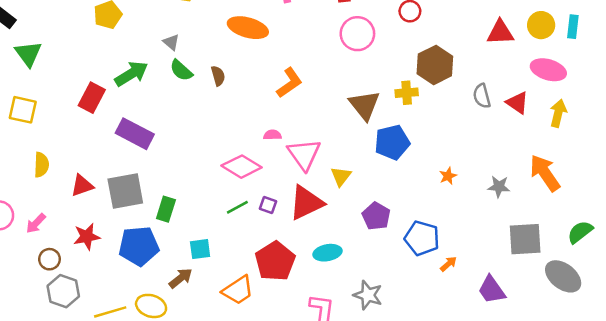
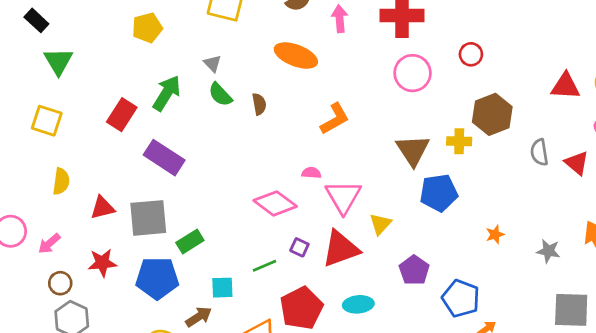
green arrow: (131, 74) -> (167, 93), turned -32
green line: (237, 207) -> (265, 266), moved
green rectangle: (166, 209) -> (190, 242), turned 35

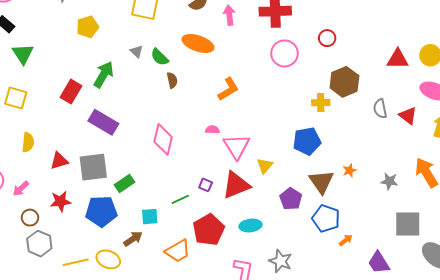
green semicircle: (220, 95) -> (160, 57), moved
brown triangle: (413, 150) -> (321, 182), moved
pink diamond: (275, 203) -> (163, 139), moved, turned 68

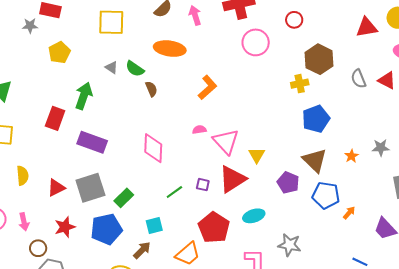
blue pentagon: (307, 141) -> (316, 119), moved
orange star: (350, 170) -> (351, 156), moved
pink arrow: (21, 189) -> (24, 222), turned -48
green line: (180, 199) -> (174, 192), moved

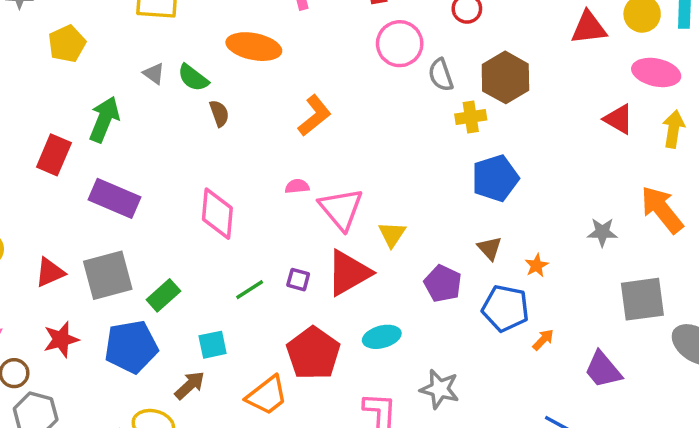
gray semicircle: (359, 79) -> (441, 75), moved
orange star: (351, 156) -> (537, 265), moved
brown triangle: (315, 160) -> (490, 248), size x0.6

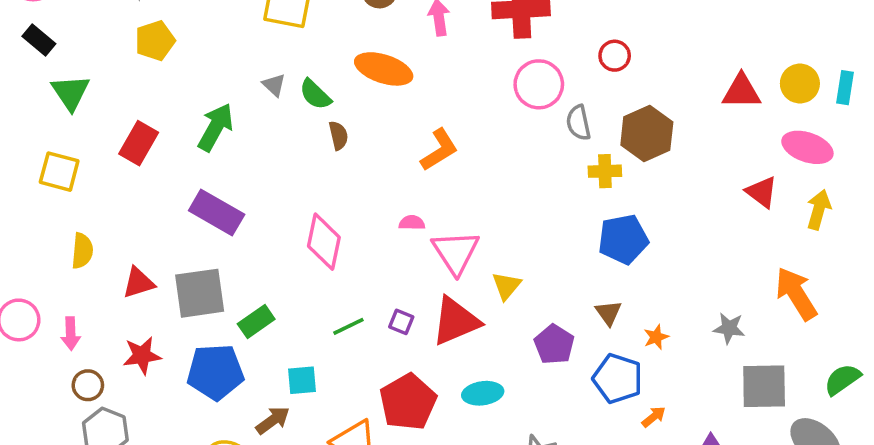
yellow pentagon: (67, 44) -> (155, 41), moved
red rectangle: (54, 155) -> (139, 143), moved
gray star: (602, 232) -> (729, 328), moved

